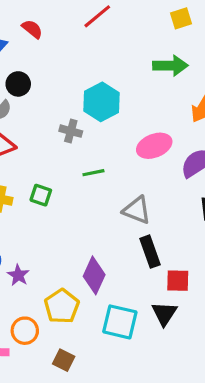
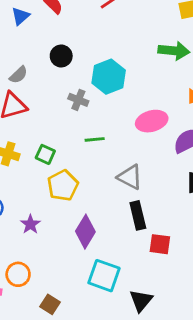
black circle: (18, 84) -> (61, 56), moved
purple star: (18, 275) -> (30, 224), moved
yellow pentagon: (62, 306) -> (63, 185), moved
black triangle: (164, 314) -> (141, 301), moved

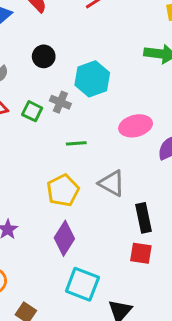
green square: (45, 154) -> (32, 111), moved
yellow pentagon: (63, 185) -> (63, 190), moved
black rectangle: (138, 215) -> (143, 218), moved

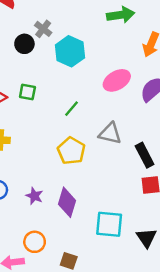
gray cross: (60, 102) -> (43, 29), moved, turned 30
green line: (76, 143) -> (72, 109), turned -30
purple diamond: (64, 238) -> (67, 202), moved

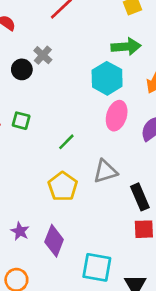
cyan hexagon: (70, 51) -> (107, 78), moved
pink ellipse: (117, 80) -> (117, 116), turned -48
gray triangle: (110, 134) -> (105, 171), turned -35

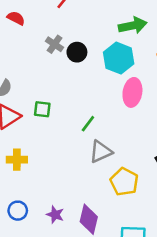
black circle: (22, 69) -> (77, 52), moved
gray triangle: (105, 171) -> (101, 152), moved
yellow pentagon: (63, 186) -> (124, 182), moved

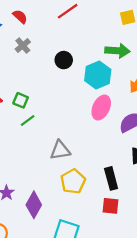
gray cross: (55, 44) -> (23, 46), moved
green line: (88, 124) -> (28, 121), moved

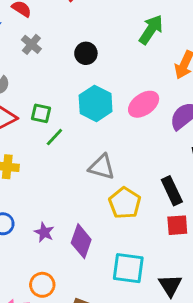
green arrow: (117, 51) -> (151, 30), turned -50
cyan hexagon: (98, 75) -> (96, 103), moved
pink ellipse: (101, 107) -> (144, 104), turned 40
gray triangle: (60, 150) -> (102, 167), turned 35

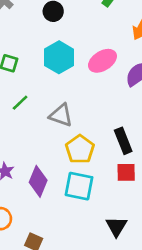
green line: (54, 137) -> (20, 103), moved
cyan square: (128, 268) -> (79, 186), moved

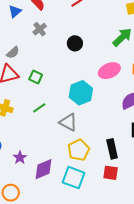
cyan hexagon: (59, 57) -> (81, 93), moved
pink ellipse: (102, 61) -> (109, 71), moved
purple diamond: (38, 181) -> (43, 169), turned 35

